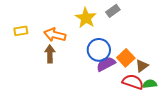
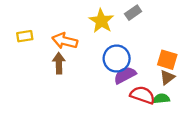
orange square: (126, 58) -> (167, 60), moved, turned -30
red semicircle: (133, 82) -> (143, 95), moved
green semicircle: (150, 84) -> (161, 99), moved

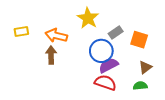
gray rectangle: (133, 13) -> (116, 32), moved
orange square: (167, 60) -> (139, 40), moved
red semicircle: (143, 95) -> (105, 83), moved

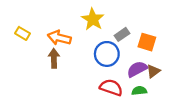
yellow rectangle: (21, 31) -> (22, 33), turned 40
purple semicircle: (108, 65) -> (137, 69), moved
green semicircle: (140, 86) -> (139, 91), moved

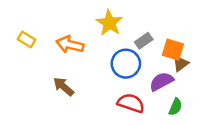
brown arrow: (54, 58) -> (63, 87), moved, turned -48
brown triangle: (153, 71) -> (181, 64), moved
green semicircle: (139, 91) -> (175, 107), moved, turned 120

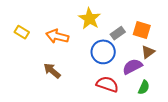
orange square: (173, 50) -> (142, 30), moved

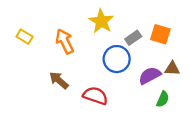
orange arrow: (57, 36) -> (65, 41), turned 50
brown triangle: (148, 52) -> (172, 68), moved, turned 40
red semicircle: (107, 84) -> (95, 96), moved

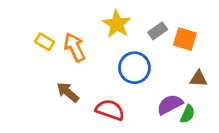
yellow rectangle: (25, 37) -> (45, 42), moved
gray rectangle: (133, 38) -> (158, 31), moved
purple semicircle: (150, 76) -> (170, 104), moved

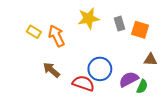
yellow star: (117, 24) -> (89, 18), turned 30
gray rectangle: (158, 31) -> (119, 24), turned -72
blue circle: (134, 68) -> (100, 69), moved

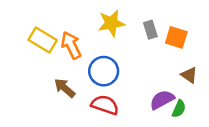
yellow rectangle: (34, 32) -> (43, 40), size x1.5
brown triangle: (150, 60) -> (189, 75), turned 32
blue circle: (100, 69) -> (104, 71), moved

